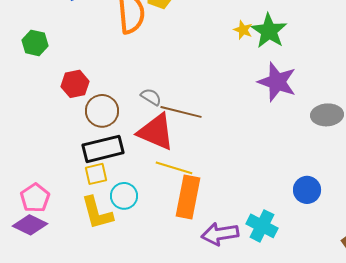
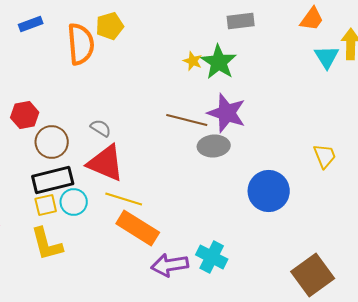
brown line: (181, 112) -> (187, 120), moved
gray ellipse: (327, 115) -> (214, 146), moved
blue circle: (307, 190) -> (269, 191), moved, size x1.5
cyan circle: (124, 196) -> (74, 202), moved
orange rectangle: (188, 197) -> (138, 228), turned -69

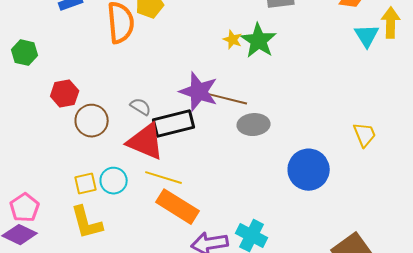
purple star: (227, 113) -> (199, 92), moved
black rectangle: (53, 180) -> (174, 124), moved

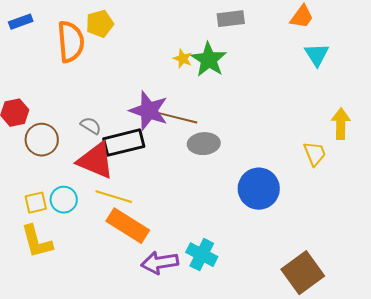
yellow arrow: (391, 23) -> (341, 124), moved

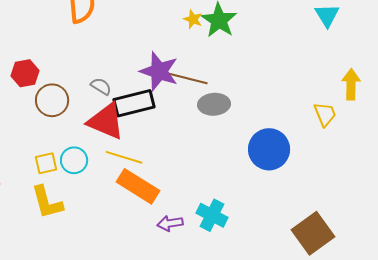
purple arrow: (160, 263) -> (170, 223), size x0.7

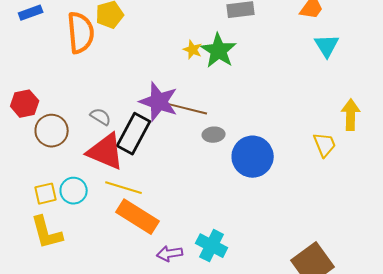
black rectangle: (134, 103) -> (134, 134), turned -48
gray ellipse: (214, 104) -> (214, 135), size x0.7
blue circle: (269, 149) -> (253, 157), moved

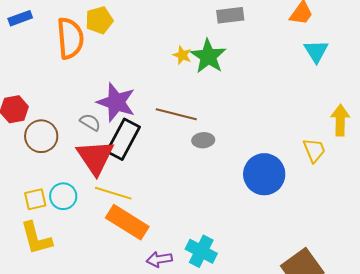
purple star: (159, 102) -> (116, 102), moved
red triangle: (106, 152) -> (95, 157), turned 33
blue circle: (253, 157) -> (264, 174), moved

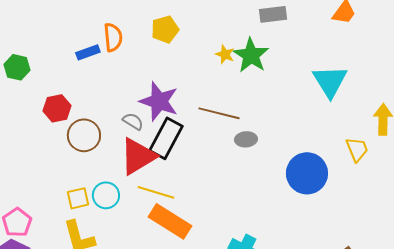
blue rectangle: (20, 18) -> (88, 52), moved
yellow pentagon: (99, 20) -> (165, 29), moved
orange semicircle: (70, 38) -> (113, 37), size x0.7
cyan triangle: (316, 51) -> (330, 81), moved, size x1.4
red triangle: (95, 157) -> (138, 156), turned 33

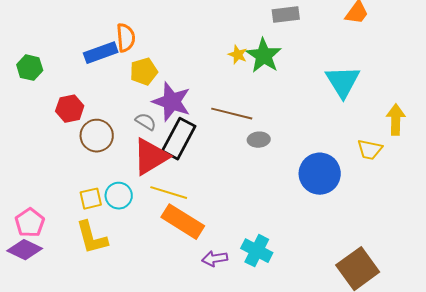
yellow pentagon: (165, 29) -> (144, 72), moved
blue rectangle: (88, 52) -> (101, 53), size x1.4
yellow trapezoid: (357, 149) -> (370, 150), turned 124

